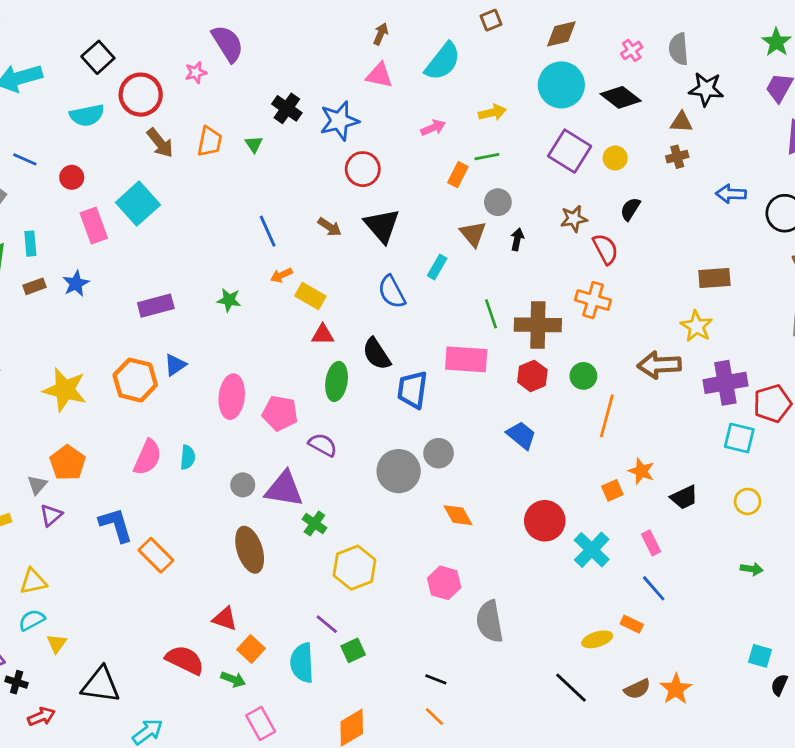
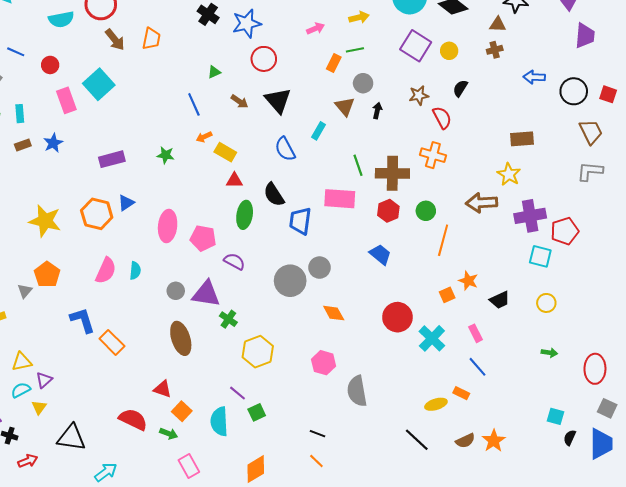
green triangle: (254, 144) -> (214, 72), moved, turned 40
purple triangle: (51, 515) -> (44, 380), moved

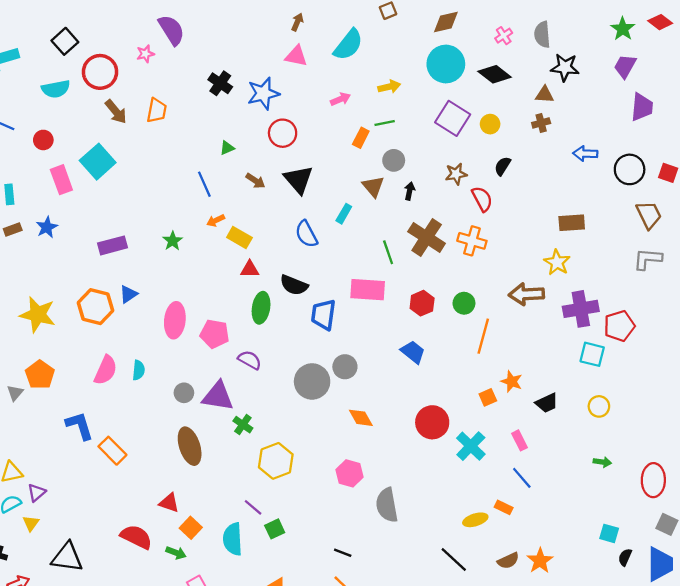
green star: (166, 155) -> (173, 241), turned 30
brown cross: (392, 173) -> (427, 237), moved, turned 32
black semicircle: (274, 195) -> (294, 285), turned -35

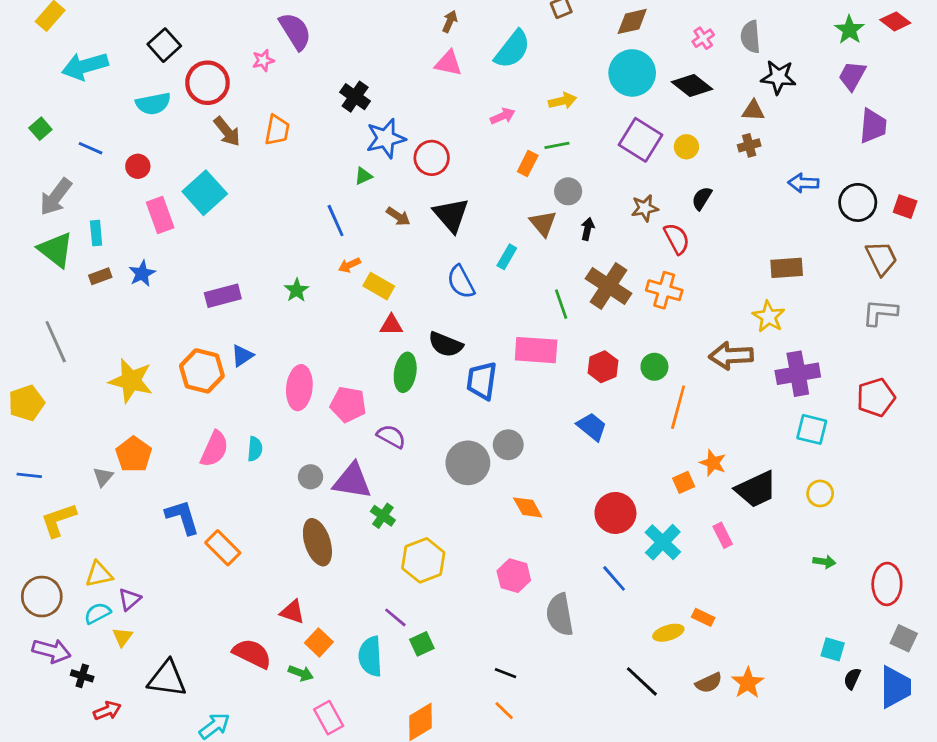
blue star: (263, 93) -> (386, 138), moved
red pentagon: (619, 326) -> (876, 397), moved
black trapezoid: (547, 403) -> (756, 489), size x1.5
blue line: (522, 478) -> (614, 578), moved

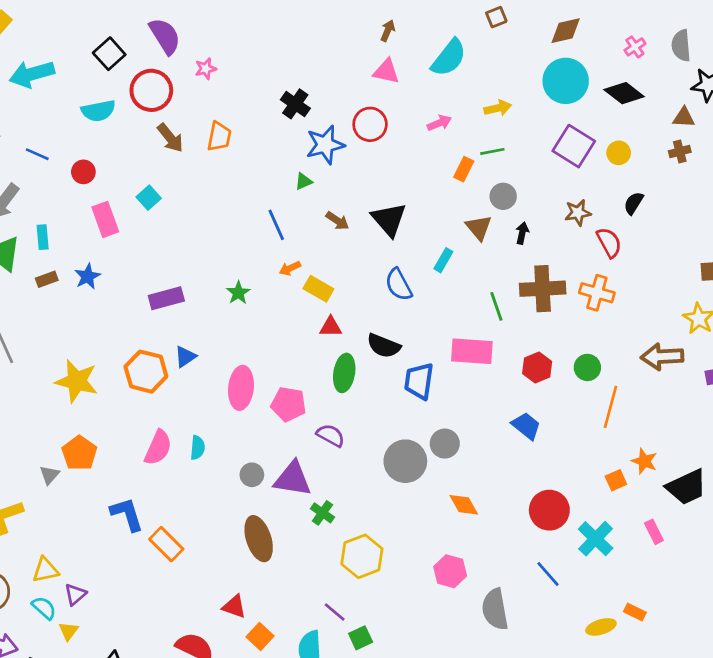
purple semicircle: (295, 31) -> (165, 36), moved
red circle: (432, 158) -> (370, 124), moved
cyan square: (205, 193) -> (149, 198), size x0.6
brown cross: (608, 286) -> (543, 289), turned -36
cyan semicircle: (97, 613) -> (44, 608), turned 70

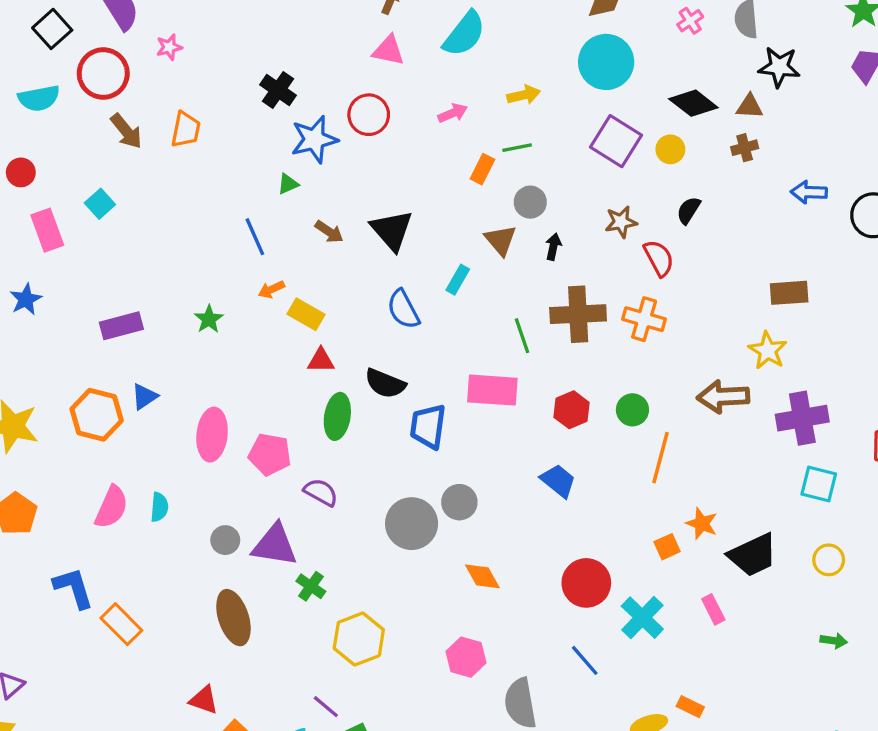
black diamond: (624, 93) -> (693, 103), moved

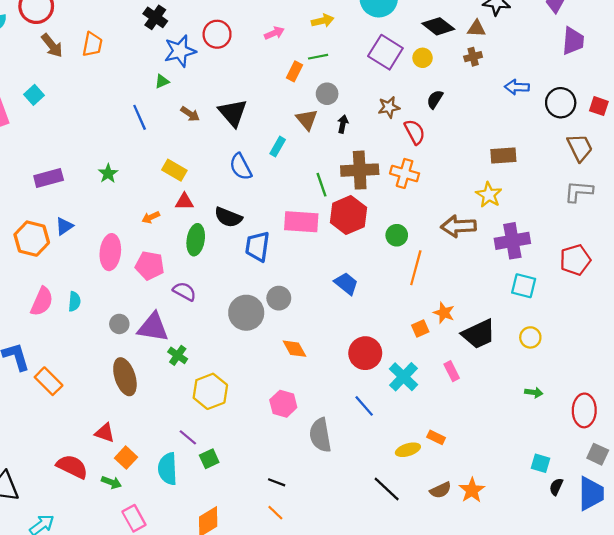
orange arrow: (271, 289) -> (151, 217), moved
red hexagon: (571, 410) -> (348, 215), moved, size x1.5

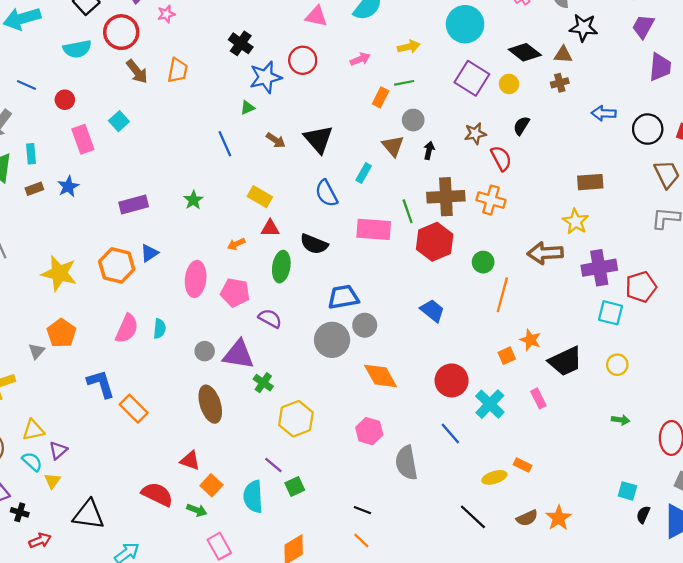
pink rectangle: (301, 222) -> (374, 229), moved
blue trapezoid: (257, 246) -> (343, 297), moved, turned 72
red pentagon: (575, 260) -> (641, 287), moved
orange diamond: (295, 349) -> (381, 376), size x1.4

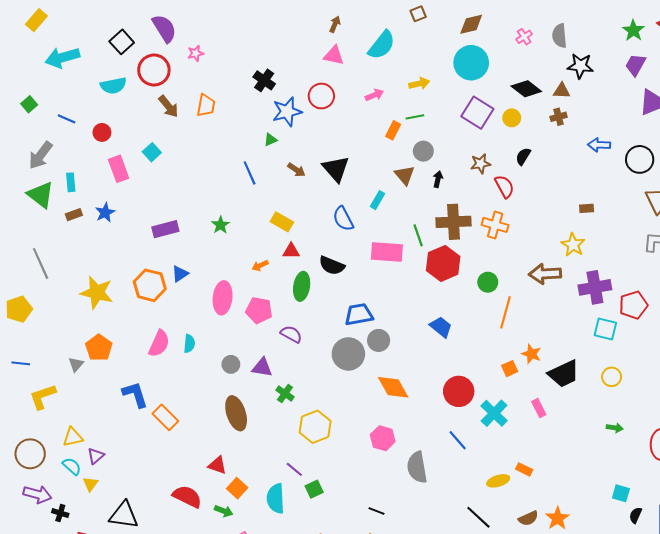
brown rectangle: (590, 182) -> (587, 208), size x0.6
purple triangle: (238, 355) -> (262, 367), size x0.7

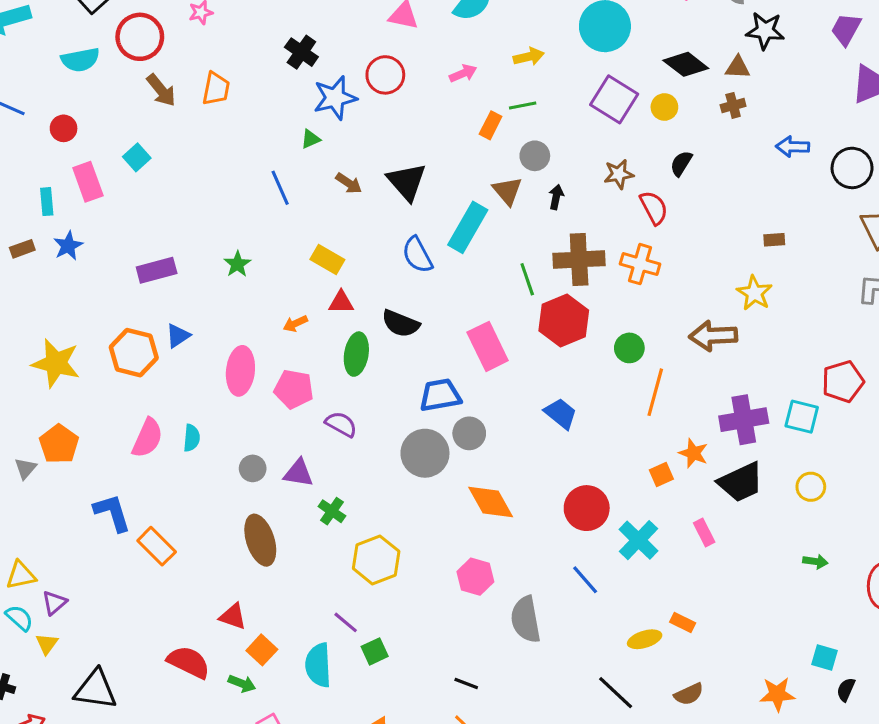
cyan rectangle: (71, 182) -> (47, 202), moved
cyan rectangle: (378, 200) -> (468, 227), size x1.8
pink rectangle: (387, 252) -> (488, 346), moved, turned 60
purple cross: (595, 287) -> (744, 420), moved
orange star: (557, 518) -> (777, 694), moved, turned 30

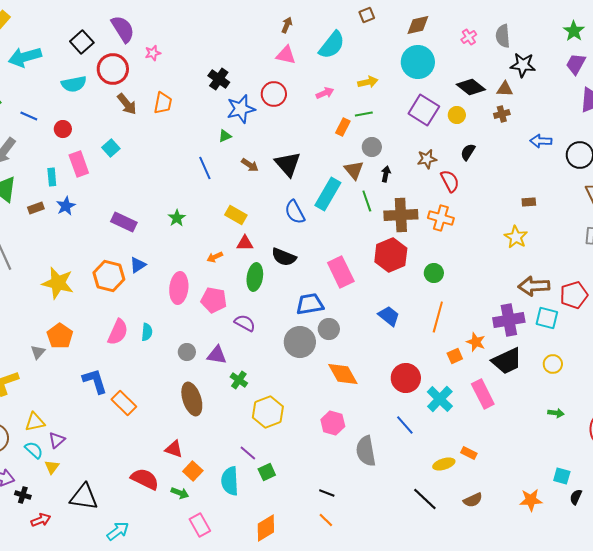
purple rectangle: (157, 270) -> (124, 222), turned 40
green line: (527, 279) -> (367, 201), moved
brown arrow: (713, 336) -> (534, 286), moved
orange line: (655, 392) -> (438, 317), moved
pink rectangle: (704, 532) -> (483, 394), size x1.6

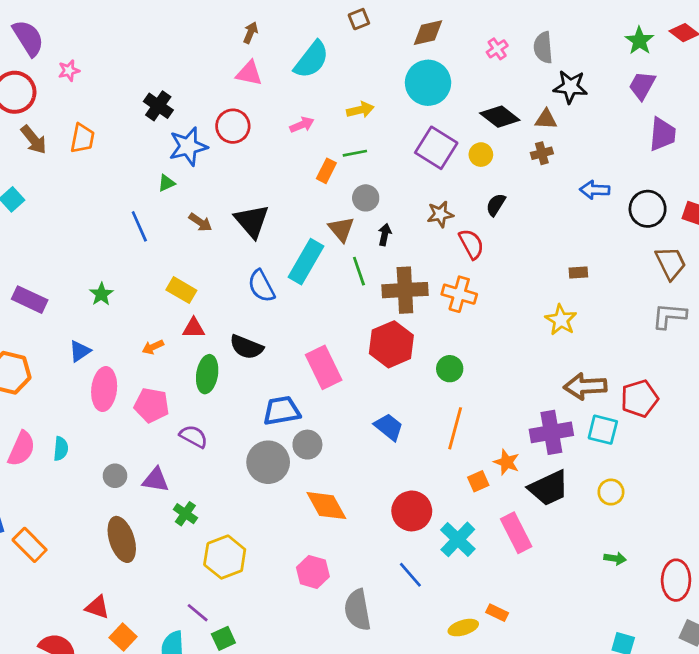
blue triangle: (138, 265) -> (80, 351), moved

